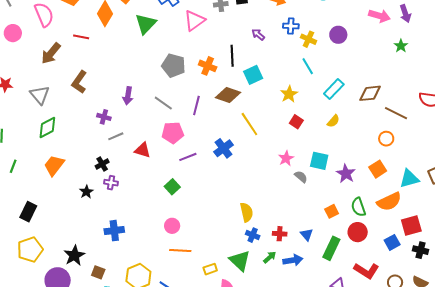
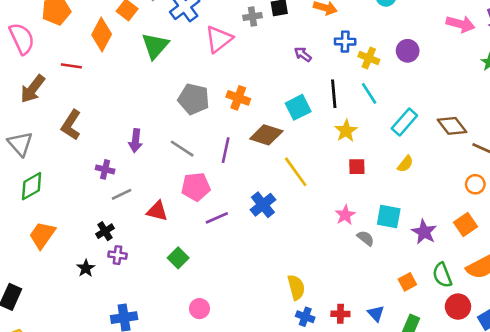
black line: (232, 56) -> (334, 94), moved
brown diamond: (370, 93) -> (452, 126), turned 60
red square: (296, 122) -> (357, 167), turned -32
green square: (172, 187) -> (178, 258), moved
red circle: (358, 232) -> (458, 307), moved

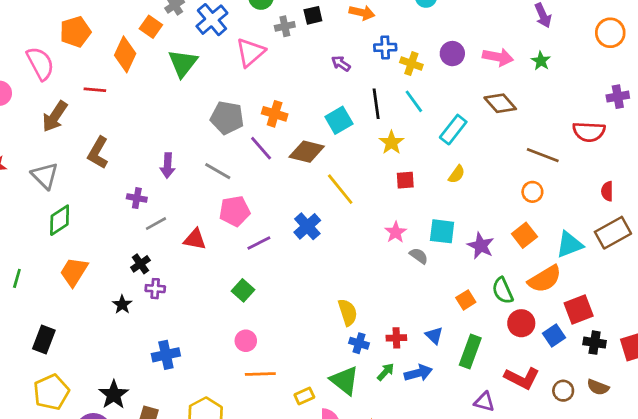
pink arrow: (461, 24) -> (498, 57), moved
brown diamond: (452, 126) -> (500, 103), moved
purple line: (226, 150) -> (261, 148), moved, turned -50
green square: (178, 258) -> (243, 290), moved

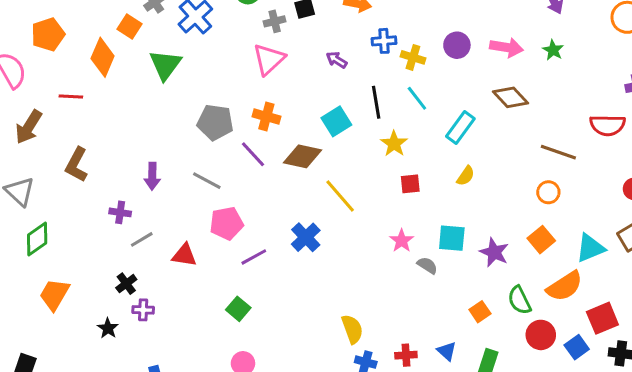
pink triangle: (250, 52) -> (269, 59), moved

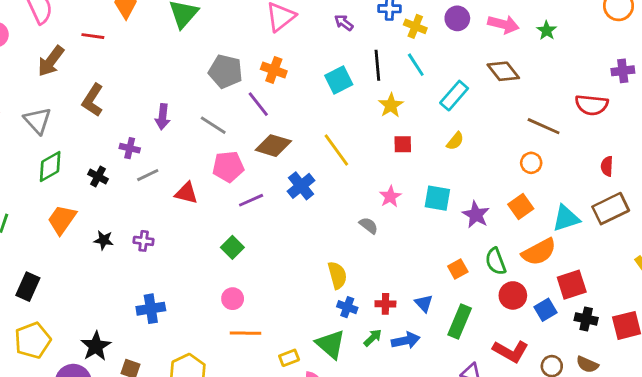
brown diamond: (303, 156) -> (273, 146), moved
gray semicircle: (427, 265) -> (369, 226), moved
black cross: (126, 284) -> (98, 177), moved, turned -30
black star: (108, 328) -> (104, 240), moved, turned -30

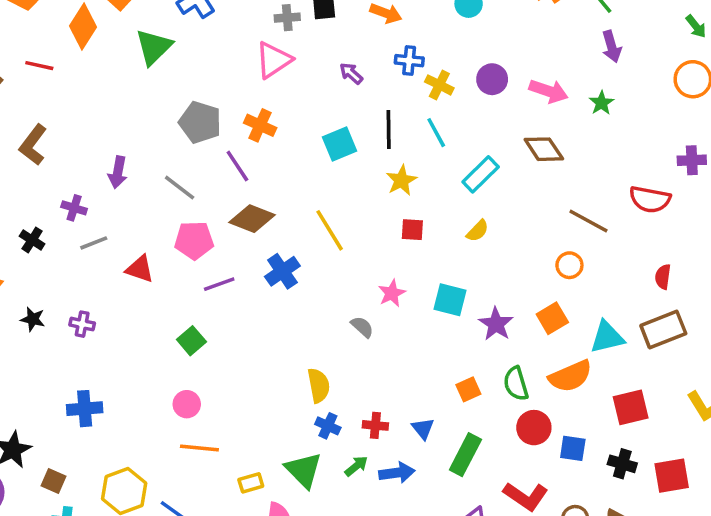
red square: (572, 285) -> (631, 407), moved
blue square: (545, 310) -> (573, 448), turned 35

